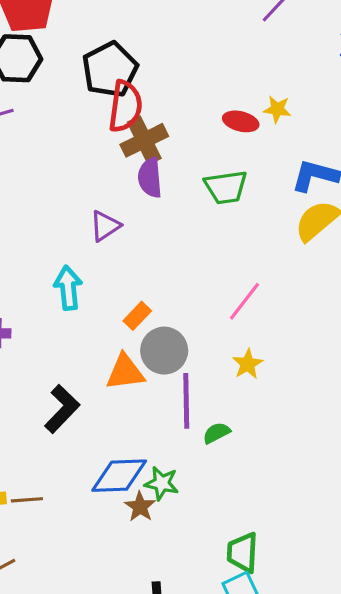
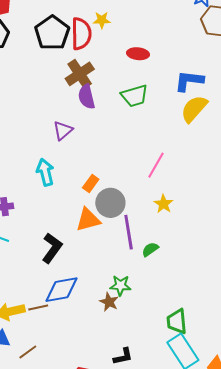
red semicircle: (125, 106) -> (81, 34), moved
yellow star: (277, 109) -> (102, 20), moved
blue diamond: (119, 476) -> (62, 290), moved

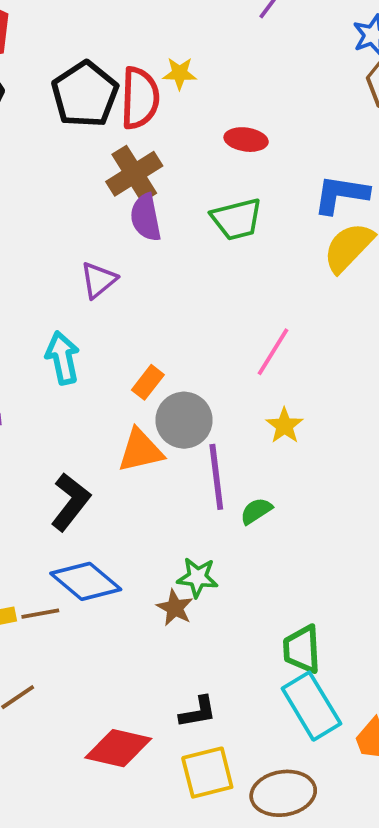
blue diamond: (62, 290) -> (86, 581), turned 48

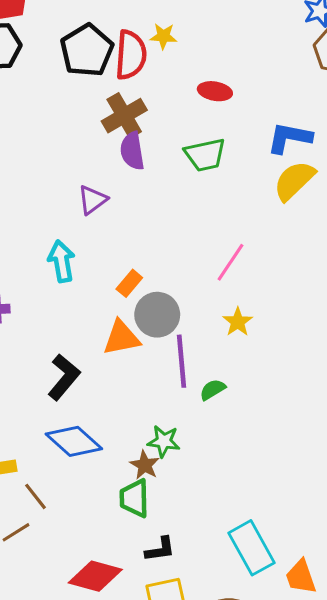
brown line: (40, 614) -> (35, 496), moved, turned 60
green trapezoid: (302, 649) -> (134, 498), moved

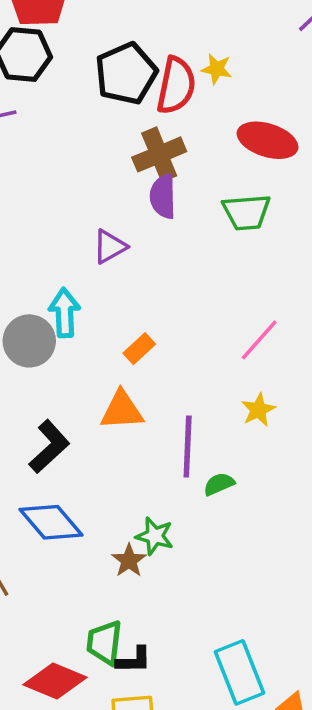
red ellipse: (215, 91) -> (268, 140), size x1.5
gray circle: (157, 315) -> (29, 341), moved
green trapezoid: (134, 498) -> (104, 643), moved

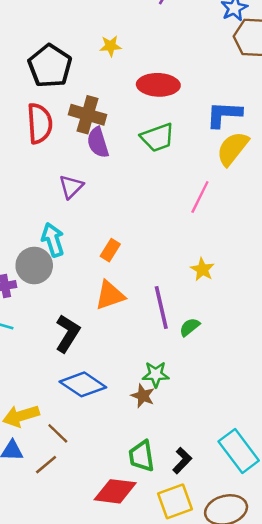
red semicircle: (176, 85) -> (40, 123), moved
brown cross: (159, 154) -> (88, 115), turned -36
pink line: (259, 340) -> (200, 197), moved
black L-shape: (134, 660) -> (182, 461), moved, turned -30

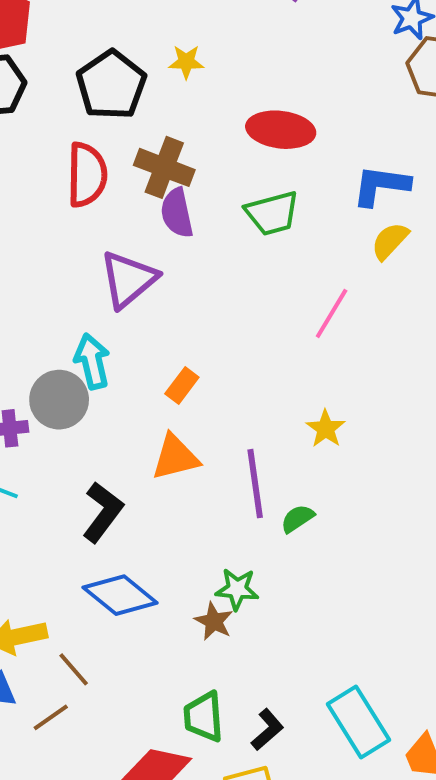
yellow star: (110, 46) -> (186, 62), moved
yellow semicircle: (233, 149) -> (390, 241), size x0.7
purple triangle: (71, 187) -> (128, 279), size x1.5

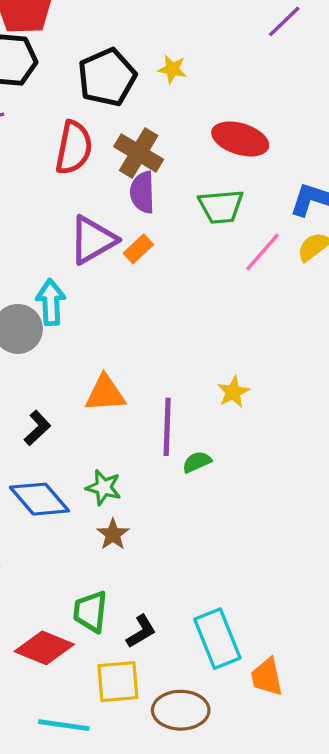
pink line: (332, 313) -> (262, 252), moved
orange rectangle: (182, 386) -> (138, 249), moved
black L-shape: (103, 512) -> (37, 428), size x0.7
green star: (237, 589) -> (104, 487), moved

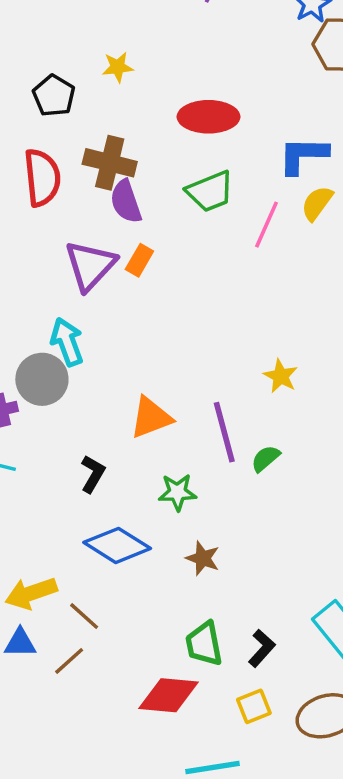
black pentagon: (107, 77) -> (54, 96), size x0.7
green star: (104, 487) -> (177, 492), moved
yellow square: (118, 682) -> (254, 706), size x0.7

